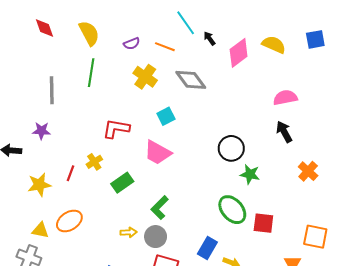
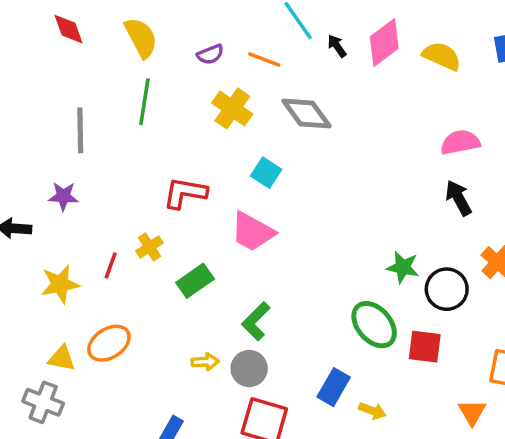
pink diamond: (239, 53) -> (384, 43), moved
cyan square: (166, 116) -> (266, 173), turned -30
black circle: (231, 148) -> (447, 289), moved

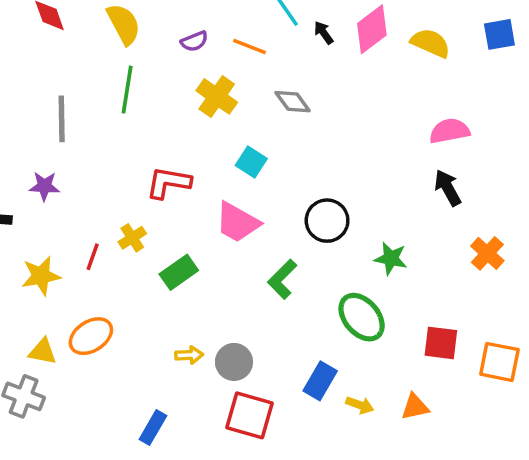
gray diamond: (307, 114) -> (293, 102), size x0.7
black circle: (447, 289) -> (327, 221), moved
green L-shape: (256, 321) -> (282, 279), moved
red square: (425, 347) -> (441, 343), moved
orange triangle: (472, 412) -> (415, 407), moved, turned 48

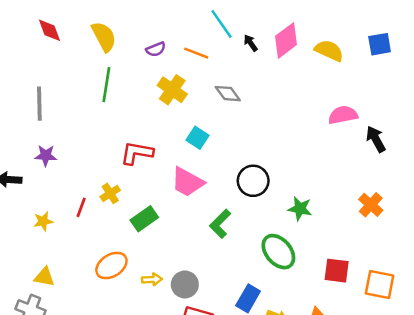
gray line: (62, 119) -> (39, 104), moved
black arrow: (448, 188) -> (376, 139), moved
yellow star: (41, 276) -> (43, 221), size x0.7
orange ellipse: (91, 336) -> (111, 266), moved

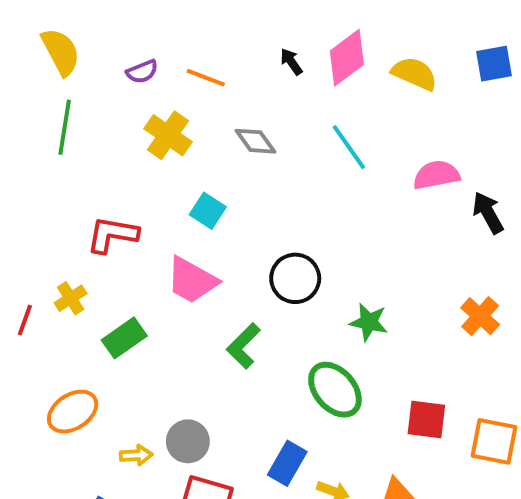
cyan line: (222, 24) -> (349, 147), moved
yellow arrow: (152, 279) -> (136, 455), moved

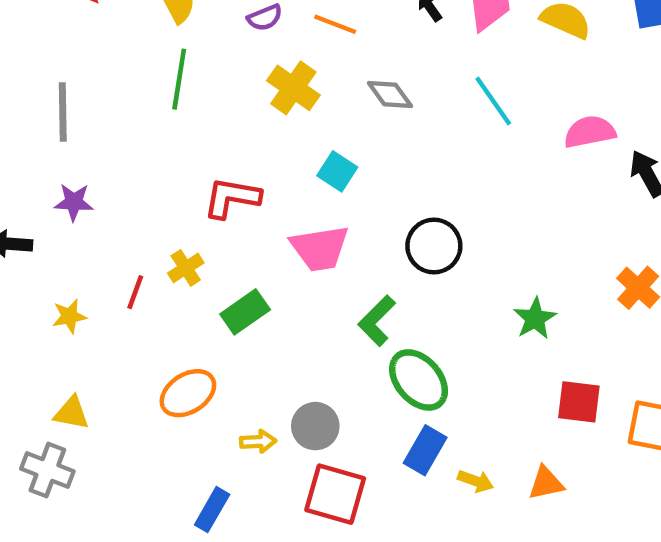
pink trapezoid: (192, 280) -> (320, 248), turned -38
green star: (369, 322) -> (535, 318), moved, turned 30
green ellipse: (335, 390) -> (419, 380), moved

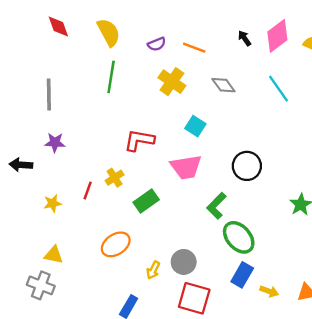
yellow arrow: (258, 441) -> (153, 270), turned 120

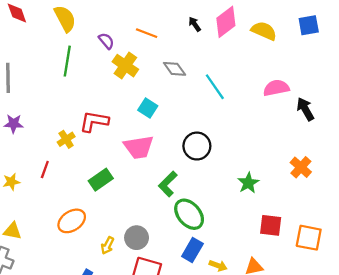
purple semicircle: (157, 44) -> (106, 41), moved, turned -108
cyan line: (278, 89) -> (215, 87), moved
yellow cross: (115, 178) -> (66, 139), moved

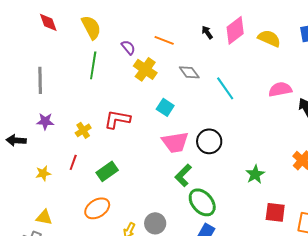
yellow cross: (66, 139) -> (83, 130), moved
pink trapezoid: (139, 147) -> (175, 142), moved
green rectangle: (101, 180) -> (107, 171), moved

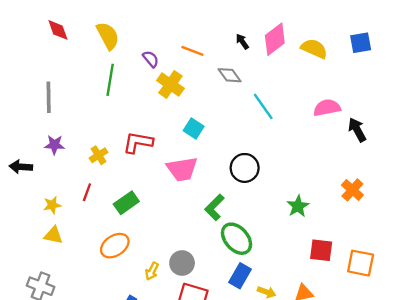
gray diamond: (189, 72) -> (230, 75), moved
pink trapezoid: (175, 142) -> (182, 169), moved
yellow triangle: (44, 217) -> (53, 235), moved

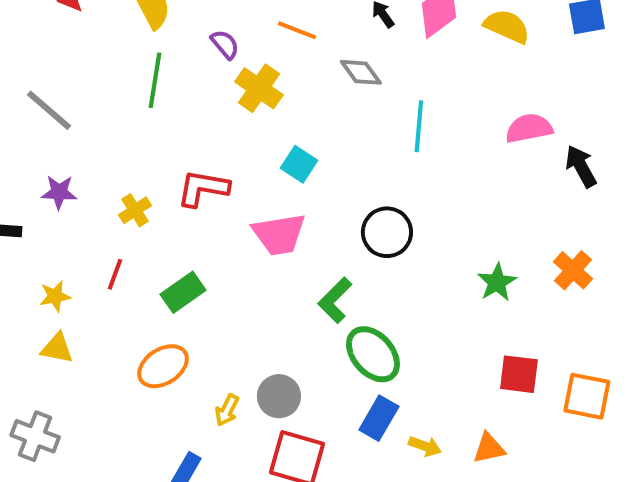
gray line: (49, 97) -> (49, 110), turned -48
cyan line: (263, 106) -> (419, 126), turned 40
green star: (298, 206) -> (497, 282), moved

